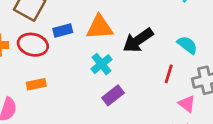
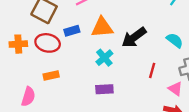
red line: (169, 74) -> (152, 70), moved
purple rectangle: (113, 95) -> (104, 89), moved, turned 36

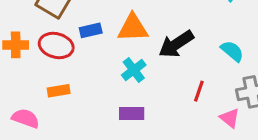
pink semicircle: (28, 97) -> (26, 118), turned -90

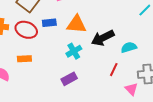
cyan semicircle: (232, 51) -> (129, 47), moved, turned -63
purple rectangle: (132, 114) -> (69, 79), turned -35

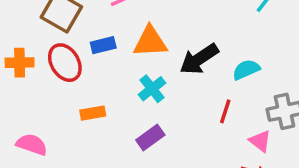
red ellipse: (26, 30) -> (65, 63), turned 45
orange rectangle: (24, 59) -> (93, 113), moved

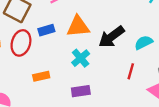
red ellipse: (65, 63) -> (21, 43), turned 50
purple rectangle: (150, 138) -> (81, 91), turned 30

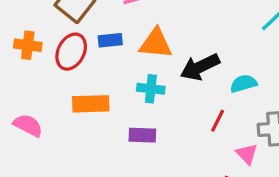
cyan cross: (81, 58) -> (151, 89), turned 36
orange rectangle: (41, 76) -> (91, 104), size x1.5

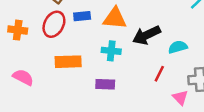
orange cross: (28, 45) -> (18, 30), moved

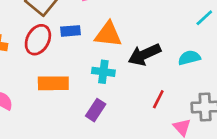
cyan semicircle: (178, 47) -> (189, 58), moved
purple rectangle: (105, 84) -> (96, 110), turned -60

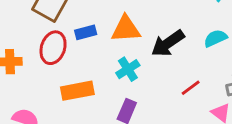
cyan cross: (103, 72) -> (128, 69), turned -30
red line: (158, 99) -> (191, 88), turned 36

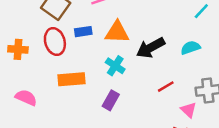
red ellipse: (53, 48) -> (55, 42), turned -40
cyan cross: (128, 69) -> (115, 66), turned -30

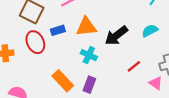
orange rectangle: (71, 79) -> (63, 81), moved, turned 60

